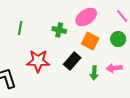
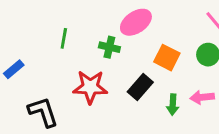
pink ellipse: (86, 17) -> (136, 22), moved
green cross: (59, 30) -> (109, 47), moved

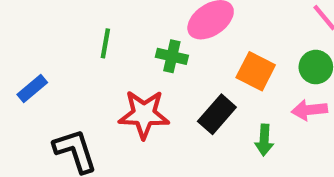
pink arrow: (202, 97) -> (309, 110), moved

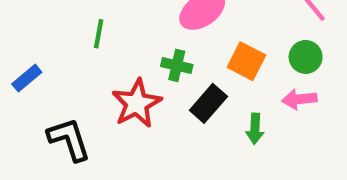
green cross: (172, 56) -> (177, 65), moved
red star: (144, 114) -> (137, 103), turned -30

